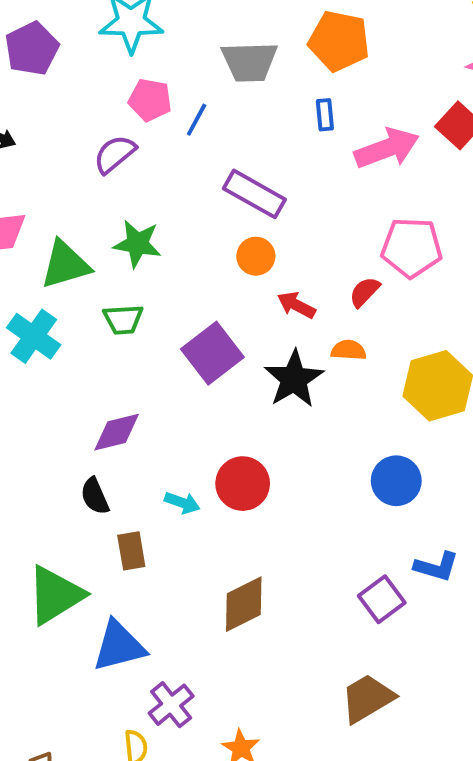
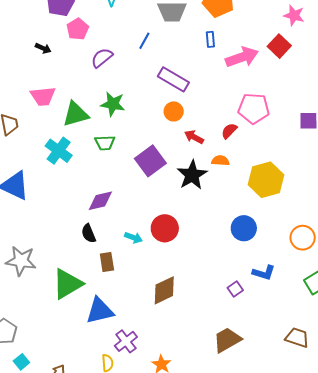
pink pentagon: (150, 100) -> (78, 29), moved, turned 30
purple square: (382, 599) -> (235, 289), size x0.7

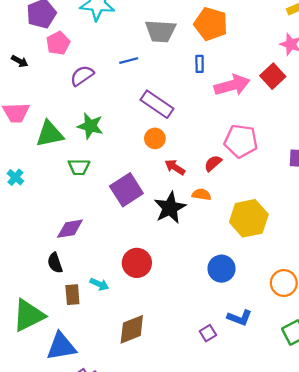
blue line: (144, 41) -> (129, 61), turned 42
cyan cross: (59, 151) -> (15, 177), moved, size x0.6
cyan arrow: (134, 238) -> (99, 284), moved

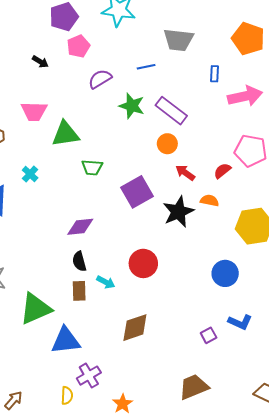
orange pentagon: (211, 24) -> (248, 39), moved
green star: (90, 126) -> (132, 106), moved
black semicircle: (55, 263) -> (79, 261), moved

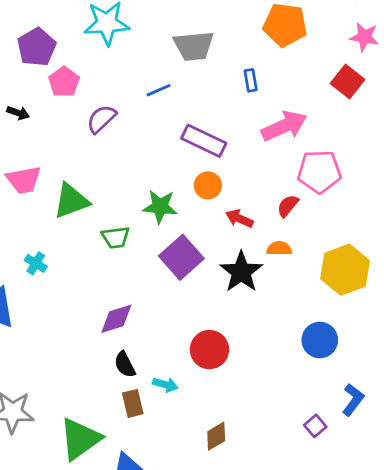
pink arrow: (245, 96) -> (284, 126), moved
green star: (132, 106) -> (160, 207), moved
blue L-shape: (240, 322) -> (353, 400), turned -65
brown diamond: (135, 328) -> (216, 436), size x0.7

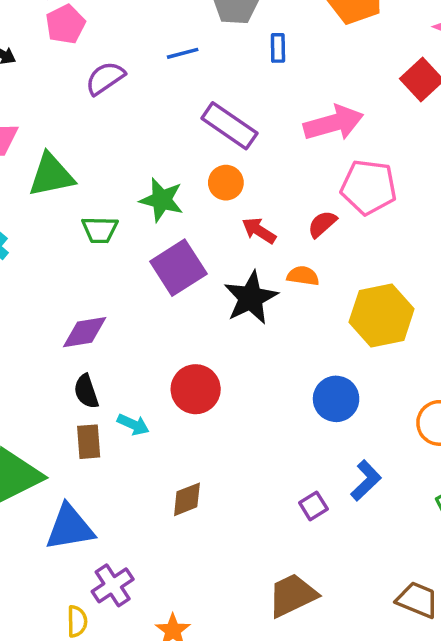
blue rectangle: (251, 80) -> (278, 48), moved

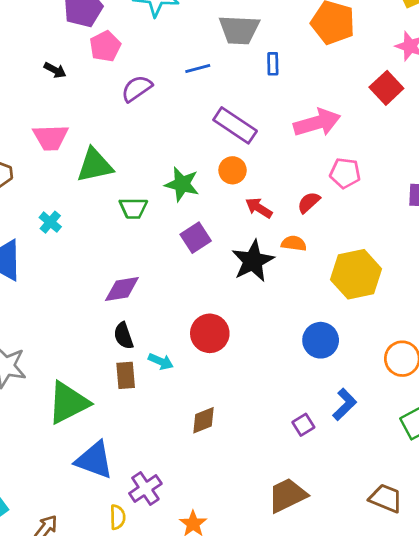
pink pentagon: (369, 187) -> (345, 173), size x0.7
purple square: (178, 268) -> (196, 238), size x0.7
blue triangle: (70, 528) -> (94, 460), moved, turned 30

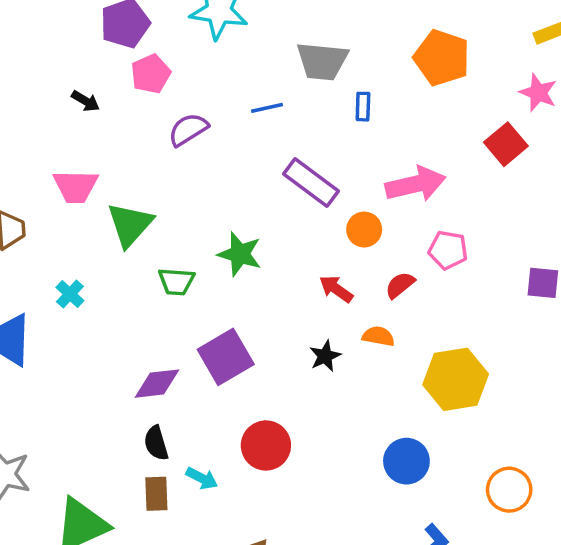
green triangle: (95, 165) -> (130, 225), turned -39
orange circle: (233, 170) -> (364, 230), moved
purple square: (196, 238) -> (226, 357), moved, size x1.4
black star: (253, 261) -> (325, 356), size x0.6

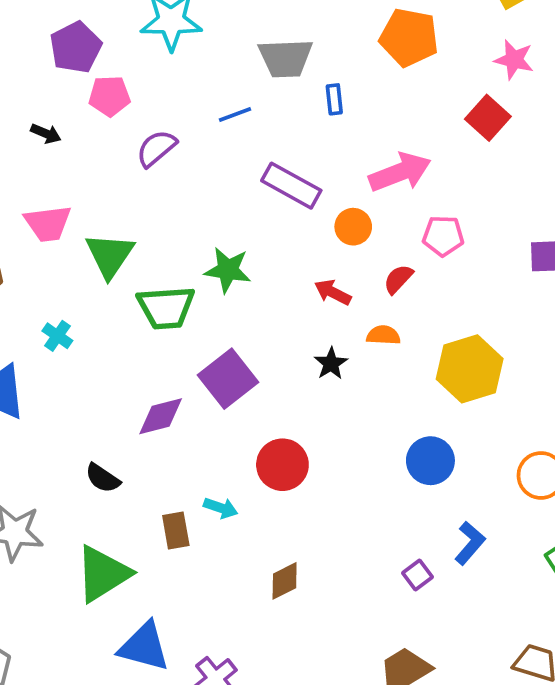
pink pentagon: (151, 74) -> (109, 96), turned 30
green trapezoid: (176, 281) -> (166, 308), size x1.5
black semicircle: (156, 443) -> (103, 478), moved, turned -32

